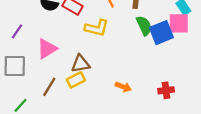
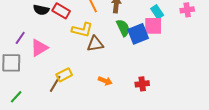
purple line: (17, 31) -> (20, 38), moved
brown triangle: (81, 64) -> (95, 44), moved
brown line: (49, 87) -> (55, 84), moved

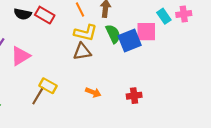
cyan rectangle: (157, 12) -> (164, 16), moved
yellow L-shape: (82, 30) -> (86, 33), moved
yellow rectangle: (64, 75) -> (48, 86), turned 56

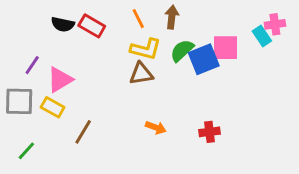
cyan rectangle: (164, 16) -> (262, 36), moved
green semicircle: (113, 34) -> (182, 51), turned -108
yellow rectangle: (48, 86) -> (53, 107), moved

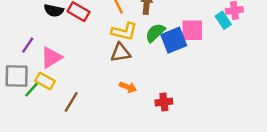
orange arrow: (156, 128) -> (128, 87), moved
red cross: (210, 132) -> (164, 102), moved
green line: (26, 151) -> (31, 90), moved

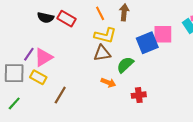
green semicircle: (155, 33) -> (125, 65), moved
purple line: (28, 45) -> (29, 54), moved
green line: (31, 90) -> (14, 103), moved

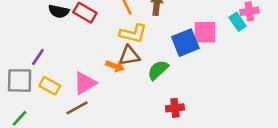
pink triangle: (43, 57) -> (85, 83), moved
orange arrow: (108, 83) -> (115, 66), moved
brown line: (60, 95) -> (77, 108), turned 30

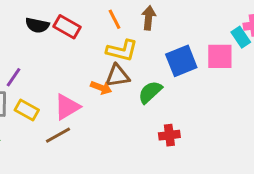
pink square: (205, 32) -> (220, 56), moved

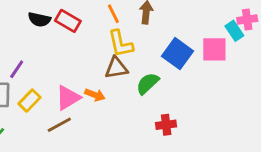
yellow L-shape: (122, 51) -> (121, 44), turned 64
blue square: (181, 61) -> (177, 54), turned -32
orange arrow: (101, 88) -> (95, 95), moved
yellow rectangle: (27, 110) -> (29, 101), turned -75

